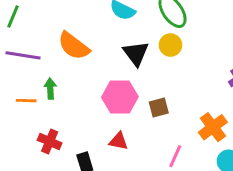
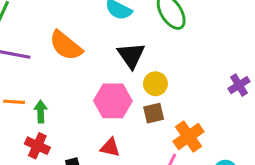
yellow circle: (170, 45) -> (155, 84), moved
green arrow: (50, 89) -> (41, 112), moved
orange cross: (213, 127) -> (189, 137), moved

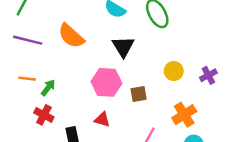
yellow circle: (155, 84) -> (174, 71), moved
green arrow: (41, 112) -> (48, 88), turned 35
orange cross: (189, 137) -> (184, 115), moved

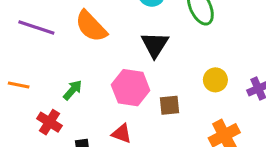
orange line: (27, 79) -> (19, 85), moved
green arrow: (48, 88) -> (73, 90), moved

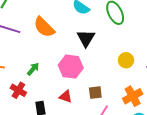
brown square: (169, 105) -> (95, 93), moved

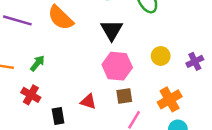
pink hexagon: (71, 67) -> (117, 66), moved
green arrow: (33, 69) -> (37, 63), moved

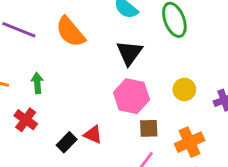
green arrow: (37, 63) -> (37, 83), turned -49
brown square: (124, 96) -> (149, 128), moved
black rectangle: (58, 116) -> (67, 142), moved, turned 49

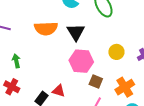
orange semicircle: (70, 32) -> (46, 28), moved, turned -45
brown square: (149, 128) -> (96, 82), turned 32

